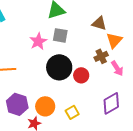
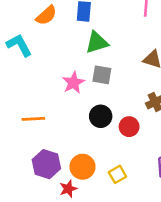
black circle: (59, 67) -> (101, 116), size x0.7

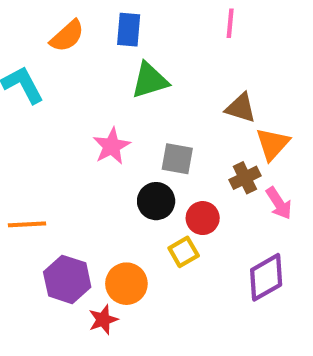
gray square: (102, 75) -> (177, 159), moved
orange line: (33, 119) -> (27, 224), moved
yellow square: (117, 174) -> (184, 252), moved

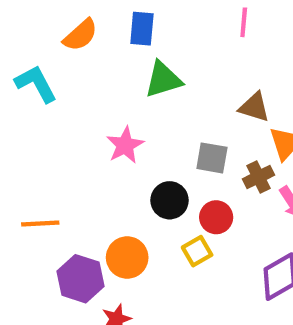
gray square: (177, 159) -> (212, 158), moved
orange circle: (126, 284) -> (127, 258), moved

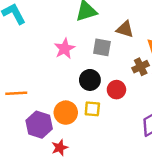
brown triangle: (254, 107) -> (125, 29), moved
gray square: (212, 158) -> (102, 47), moved
yellow square: (197, 251) -> (92, 109), moved, turned 35

